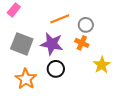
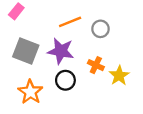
orange cross: (82, 43) -> (96, 65), moved

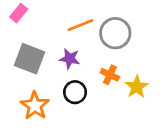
gray circle: (100, 29) -> (115, 33), size x1.5
purple star: (61, 51) -> (70, 59), size x0.7

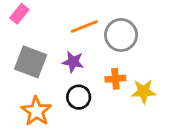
orange cross: (110, 75) -> (115, 79), turned -30
yellow star: (137, 87) -> (144, 91), turned 30

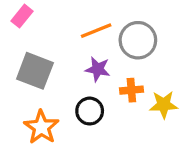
purple star: (73, 62) -> (98, 69), moved

